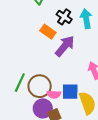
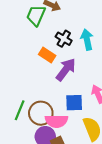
blue square: (70, 92) -> (74, 103), moved
pink semicircle: (54, 94) -> (56, 121), size x1.5

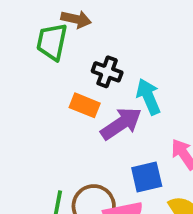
cyan arrow: (87, 40) -> (148, 97), moved
purple arrow: (66, 70) -> (121, 124), turned 30

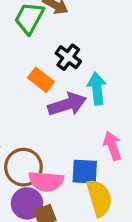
blue square: (147, 177) -> (85, 172), moved

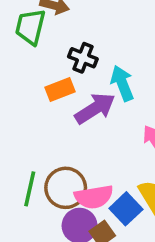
orange rectangle: (41, 80) -> (60, 90), turned -45
blue square: (85, 172) -> (126, 209), moved, turned -32

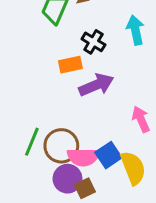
cyan arrow: (122, 83) -> (135, 30), moved
blue square: (126, 209) -> (108, 155), moved

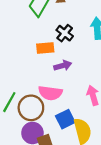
purple arrow: (96, 85) -> (63, 66), size x0.7
pink semicircle: (83, 157) -> (50, 93), moved

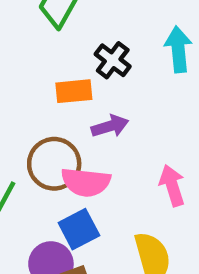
brown circle: (31, 108) -> (54, 164), moved
blue square: (65, 119) -> (79, 229), moved

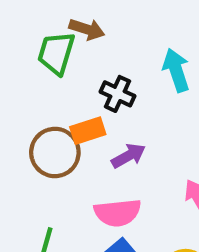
brown circle: (54, 164) -> (55, 152), moved

